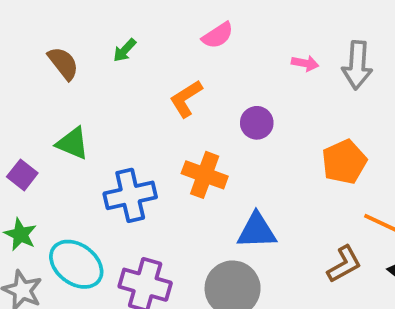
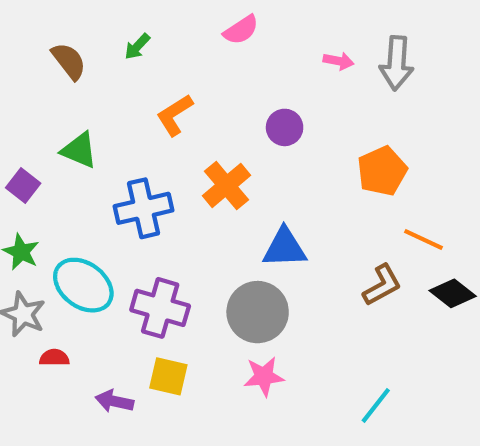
orange L-shape: (186, 99) -> (175, 115), moved
orange cross: (205, 175) -> (226, 186), turned 30

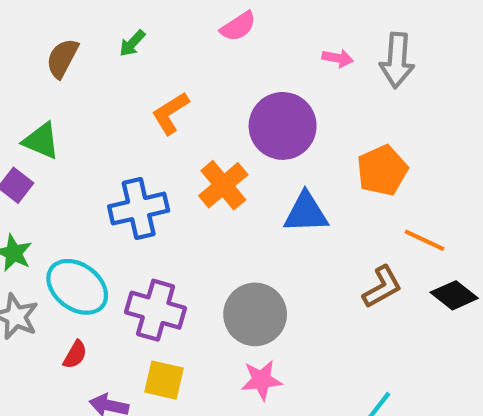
brown semicircle: (69, 61) -> (62, 58), turned -114
purple circle: (285, 127) -> (283, 126), size x1.8
green triangle: (79, 150) -> (41, 141), moved
blue triangle: (285, 248) -> (306, 213), moved
red semicircle: (54, 358) -> (75, 355), moved, turned 120

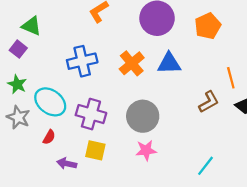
orange pentagon: (382, 170) -> (208, 26), moved
orange cross: (223, 185) -> (132, 63), moved
orange line: (425, 240) -> (231, 78), turned 50

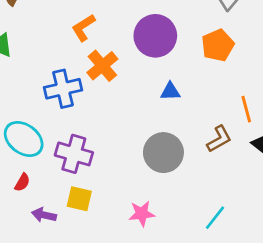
orange cross: (132, 63) -> (102, 66), moved
blue triangle: (169, 63) -> (170, 91), size x0.7
gray circle: (143, 116) -> (163, 153), moved
pink star: (146, 150) -> (142, 214), moved

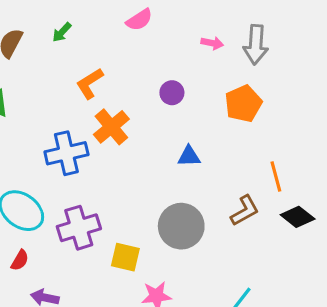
purple circle: (155, 36) -> (172, 93), size x0.5
purple cross: (74, 154) -> (79, 228), turned -33
yellow square: (79, 199) -> (125, 257), moved

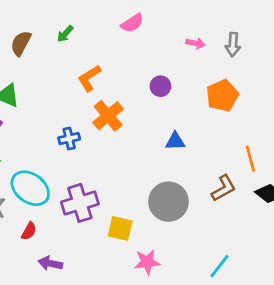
gray arrow: (256, 45) -> (233, 45), size x0.7
blue cross: (66, 153) -> (69, 139), size x0.6

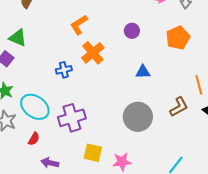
yellow square: (120, 228) -> (93, 153), moved

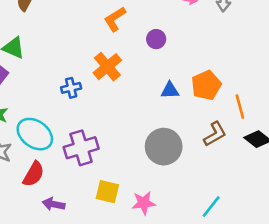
orange L-shape: (79, 25) -> (115, 19), moved
orange pentagon: (178, 38) -> (206, 85), moved
red semicircle: (34, 139) -> (34, 174), size x1.5

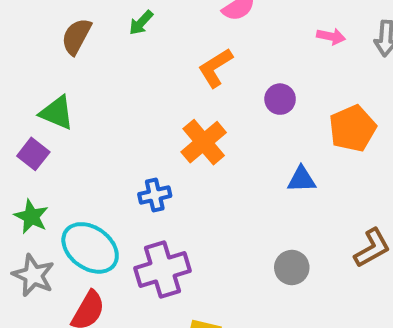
orange pentagon: (206, 85) -> (353, 128), moved
blue cross: (71, 88) -> (155, 195), moved
gray circle: (164, 147) -> (292, 268), size x0.6

